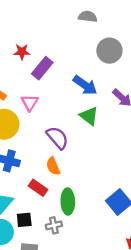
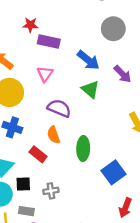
purple rectangle: (42, 68) -> (49, 42), turned 60
pink triangle: (30, 103) -> (45, 74), moved
purple semicircle: (57, 138) -> (59, 108), turned -30
green ellipse: (68, 202) -> (83, 149), moved

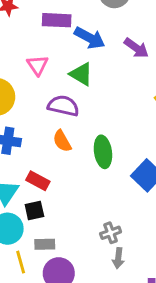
purple rectangle: (49, 42) -> (57, 20), moved
green triangle: (90, 89) -> (81, 74), moved
red rectangle: (38, 154) -> (38, 181), moved
gray cross: (51, 191) -> (111, 233), moved

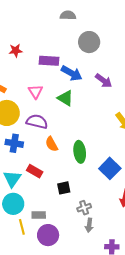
purple semicircle: (63, 106) -> (37, 122), moved
black square: (34, 210) -> (64, 188), moved

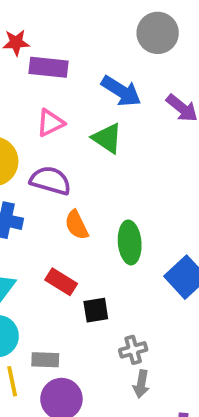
purple rectangle: (49, 61) -> (48, 67), moved
pink triangle: (35, 92) -> (50, 123), turned 35
red rectangle: (35, 171) -> (61, 282), moved

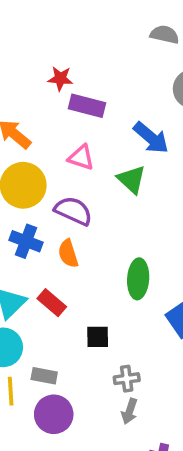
pink triangle: (50, 123) -> (81, 157), turned 36
orange semicircle: (77, 225) -> (68, 254), moved
red rectangle: (61, 282) -> (52, 303), moved

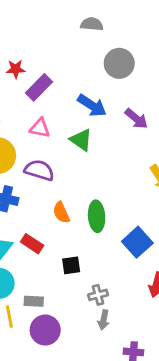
purple rectangle: (87, 106) -> (39, 87), turned -52
orange semicircle: (68, 254) -> (61, 213), moved

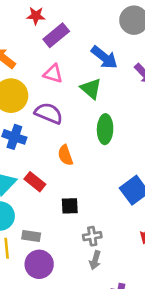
green ellipse: (97, 216) -> (105, 129), moved

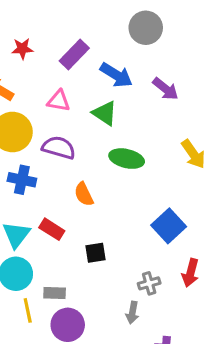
red star: (36, 16) -> (22, 49), moved
purple rectangle: (56, 35) -> (74, 54), moved
green ellipse: (105, 129) -> (127, 159), turned -72
gray cross: (92, 236) -> (149, 283), moved

